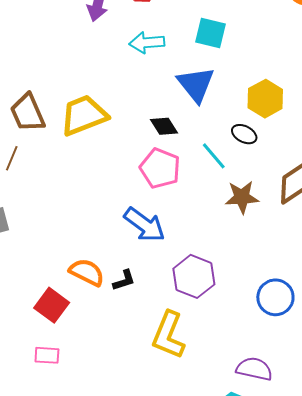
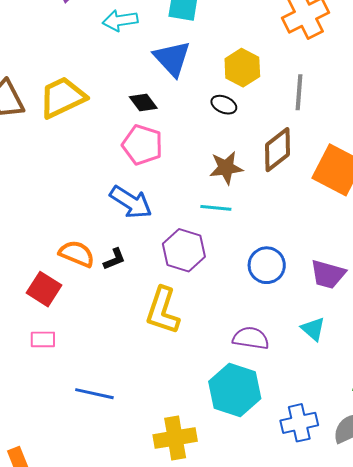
cyan line: (214, 156) -> (216, 208), moved, turned -40

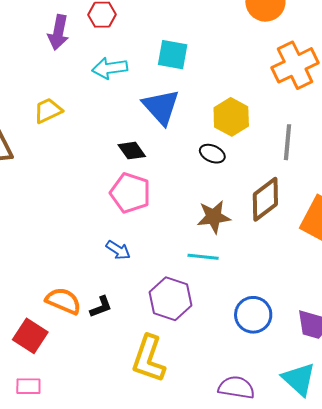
yellow trapezoid: (62, 97) -> (48, 111), moved, size x0.6
blue arrow: (131, 202) -> (118, 250), size x0.6
cyan triangle: (313, 329) -> (299, 379), size x1.4

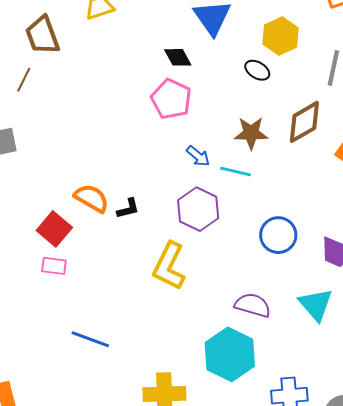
blue arrow: (118, 250) -> (198, 156), moved
pink rectangle: (28, 386) -> (54, 266), moved

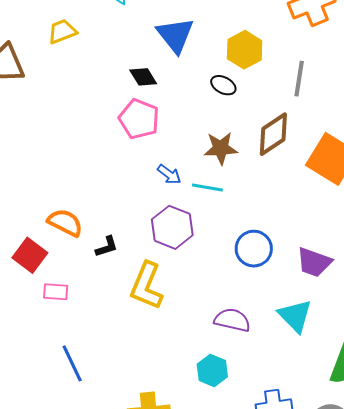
black L-shape: (128, 209) -> (107, 247), moved
pink rectangle: (54, 266) -> (56, 292), moved
blue line: (90, 339) -> (72, 363), turned 48
cyan hexagon: (230, 354) -> (212, 370), size x0.6

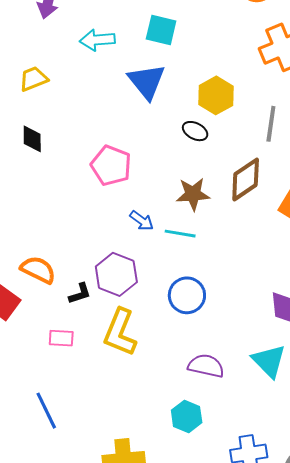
black diamond: (143, 77) -> (32, 139), moved, turned 32
purple hexagon: (172, 227) -> (116, 274), moved
blue circle: (254, 249) -> (187, 295), moved
pink rectangle: (56, 292) -> (61, 338), moved

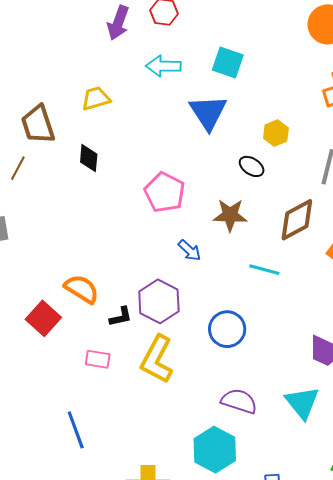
yellow hexagon: (216, 95) -> (276, 133), size x0.7
brown star: (193, 194) -> (230, 215), moved
cyan line: (180, 234) -> (264, 270), moved
cyan hexagon: (187, 416) -> (215, 450), size x1.4

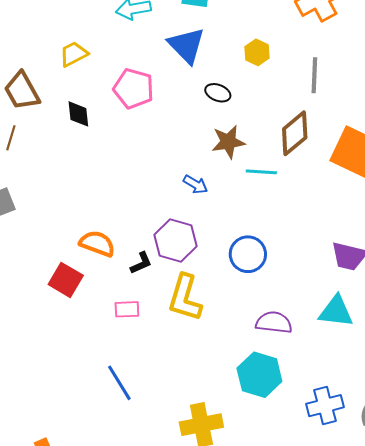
black ellipse: (252, 166) -> (218, 93), moved
pink pentagon: (165, 192) -> (134, 89), moved
cyan line: (264, 270) -> (261, 172), moved
cyan triangle: (302, 403) -> (336, 311), turned -33

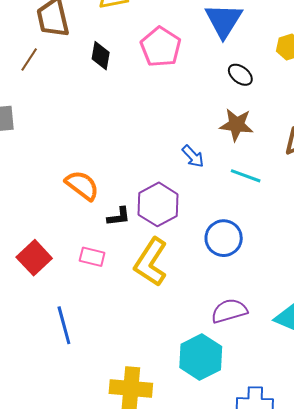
cyan line: (261, 172) -> (246, 176), moved
red square: (66, 280) -> (34, 258), moved
purple semicircle: (274, 322) -> (229, 311), turned -39

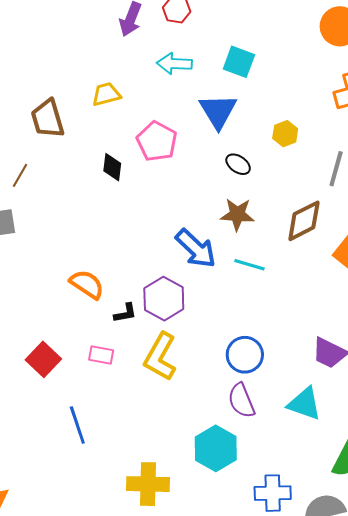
black diamond: (101, 56) -> (112, 167), moved
brown line: (29, 60) -> (20, 175), moved
blue arrow: (193, 156) -> (196, 249), size x1.8
blue circle: (224, 238) -> (245, 355), moved
purple semicircle: (229, 311) -> (241, 401), turned -93

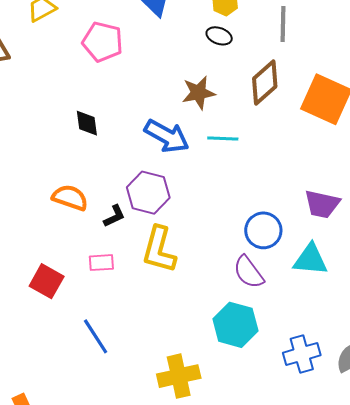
black ellipse: (238, 164) -> (219, 36), moved
black diamond: (112, 167) -> (87, 123), moved
blue circle: (245, 355) -> (263, 230), moved

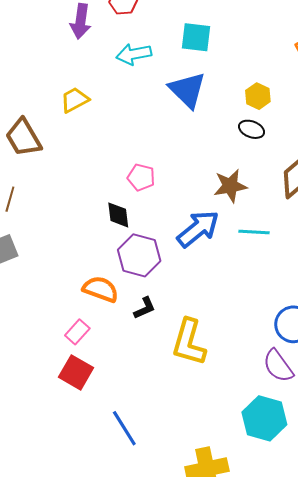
pink pentagon: (103, 42) -> (141, 177), moved, size x0.7
blue arrow: (167, 136) -> (198, 229), turned -69
purple hexagon: (148, 193) -> (139, 255), moved
pink rectangle: (101, 263) -> (77, 332), moved, turned -45

